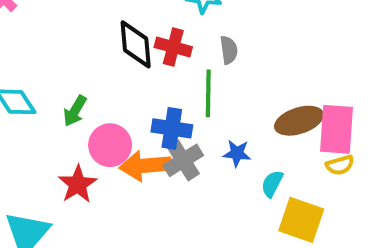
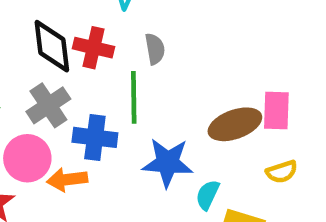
pink rectangle: (337, 129) -> (276, 111), moved, size x0.7
blue star: (237, 153) -> (168, 163), size x1.6
gray cross: (183, 160) -> (48, 105), moved
orange arrow: (145, 166) -> (67, 180), size x0.7

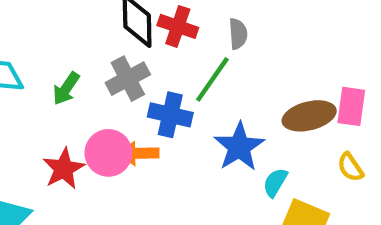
green line: (134, 97) -> (212, 79), turned 30
pink circle: (27, 158) -> (108, 153), moved
blue star: (168, 163) -> (239, 147), turned 30
yellow semicircle: (282, 172) -> (350, 167), turned 68

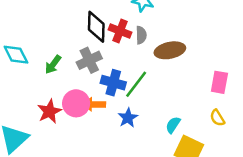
gray semicircle: (238, 34) -> (141, 35), moved
green line: (212, 79) -> (136, 84), moved
brown ellipse: (309, 116) -> (170, 50), moved
blue star: (239, 147) -> (128, 118), moved, size x0.7

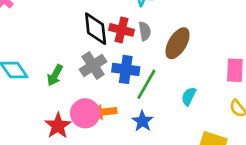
brown ellipse: (170, 50) -> (177, 43), turned -40
blue cross: (113, 83) -> (126, 69), moved
cyan semicircle: (173, 125) -> (189, 96), moved

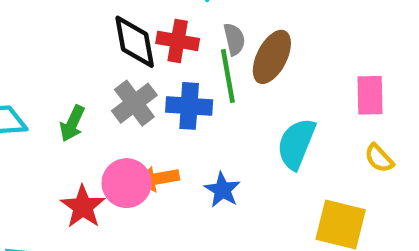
gray semicircle: (145, 31) -> (234, 39), moved
green line: (146, 84) -> (228, 76), moved, turned -36
cyan semicircle: (189, 96) -> (296, 144), size x1.6

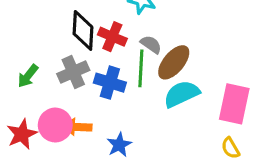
gray semicircle: (234, 39) -> (151, 44), turned -55
pink rectangle: (370, 95) -> (234, 104), size x1.4
cyan semicircle: (296, 144) -> (182, 94), moved, turned 30

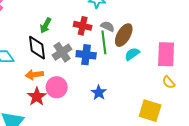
black diamond: (83, 30) -> (37, 48), moved
green arrow: (28, 76) -> (46, 25), moved
cyan semicircle: (182, 94) -> (132, 54), size x0.7
orange arrow: (77, 127) -> (34, 75), moved

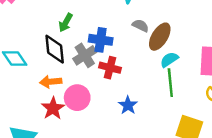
red cross: (83, 26) -> (110, 68), moved
green line: (104, 42) -> (170, 83), moved
blue cross: (86, 55) -> (101, 40), moved

